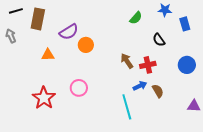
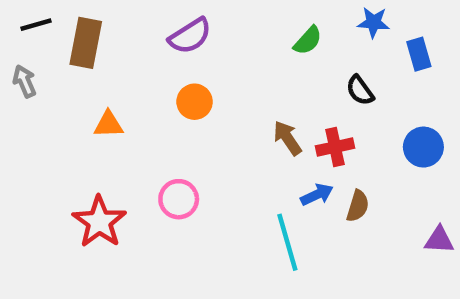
purple semicircle: (69, 32) -> (190, 36), moved
brown semicircle: (158, 91) -> (358, 206), turned 48

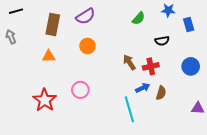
brown rectangle: (86, 43) -> (53, 25), moved
black semicircle: (360, 90) -> (162, 41), turned -64

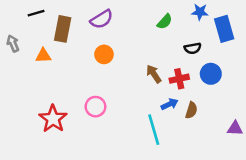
black line: (16, 11) -> (36, 13), moved
blue rectangle: (189, 25) -> (224, 29), size x1.5
orange triangle: (49, 56) -> (43, 56), moved
blue circle: (191, 66) -> (211, 74), moved

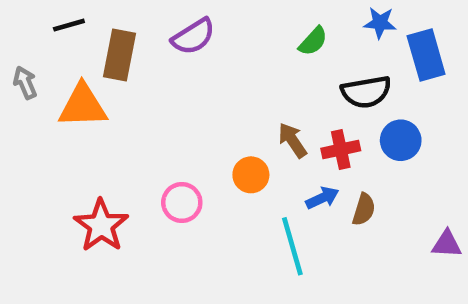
black semicircle: (193, 48) -> (366, 92), size x1.5
orange circle: (104, 54) -> (251, 175), moved
orange triangle: (43, 56) -> (83, 106), size x1.6

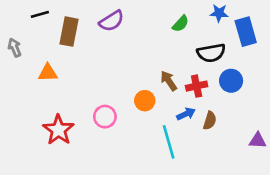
orange triangle: (83, 106) -> (48, 73), moved, size x0.7

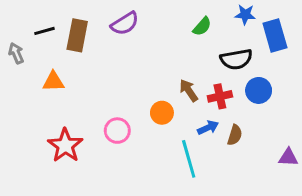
black line: (40, 14) -> (44, 31), moved

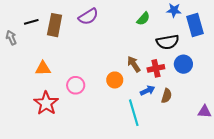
orange triangle: (53, 82) -> (43, 68), moved
pink circle: (117, 131) -> (76, 85), moved

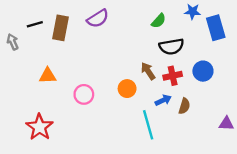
black semicircle: (168, 42) -> (171, 47), moved
red star: (46, 103) -> (39, 127), moved

